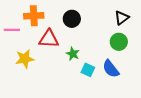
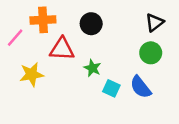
pink line: (12, 30) -> (15, 38), turned -49

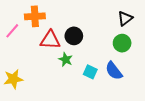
black circle: (91, 24) -> (74, 36), moved
green star: (92, 68) -> (66, 60), moved
yellow star: (32, 74) -> (13, 79), moved

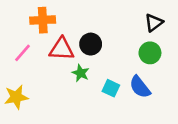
pink line: (12, 31) -> (22, 53), moved

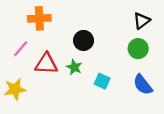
red triangle: (62, 49) -> (46, 64), moved
blue semicircle: (140, 87) -> (143, 85), moved

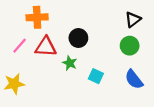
red triangle: (46, 64) -> (46, 47), moved

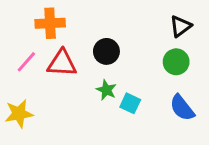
green star: (70, 63) -> (106, 90), moved

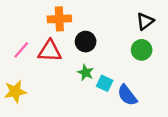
orange cross: (50, 23) -> (59, 19), moved
blue semicircle: (182, 108) -> (127, 95), moved

